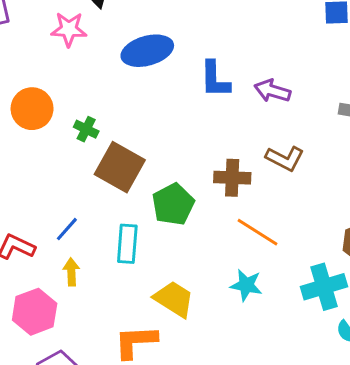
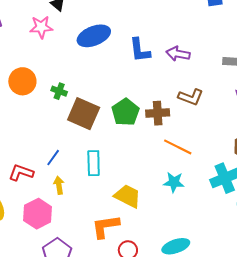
green pentagon: (173, 204) -> (126, 112), moved

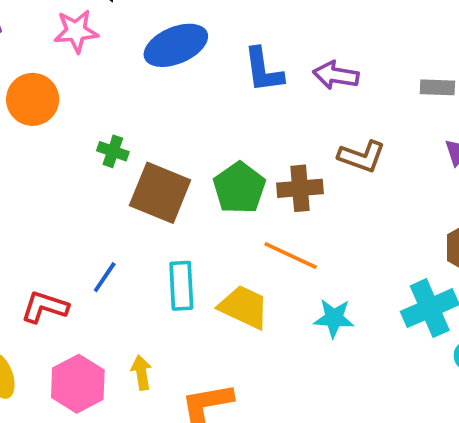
orange circle: (22, 81) -> (33, 99), moved
orange line: (178, 147) -> (291, 256), moved
yellow arrow: (59, 185) -> (141, 373), moved
yellow trapezoid: (128, 196) -> (244, 307), moved

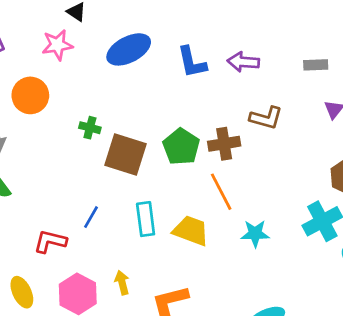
orange line: (291, 256) -> (221, 192), turned 42

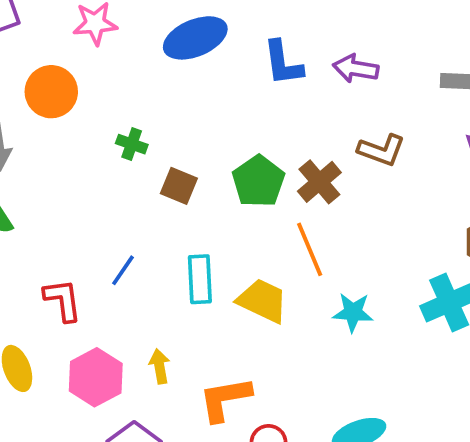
brown cross: (224, 144) -> (319, 182), turned -36
brown square: (125, 154) -> (179, 186), size x0.6
red L-shape: (50, 241) -> (63, 300), turned 64

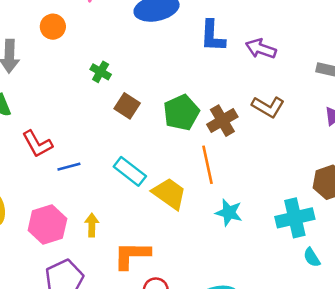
orange circle: (51, 92) -> (53, 27), size x0.7
blue line: (123, 270) -> (69, 167), moved, turned 30
cyan rectangle: (200, 279) -> (130, 171), turned -60
red L-shape: (63, 300) -> (37, 144), moved, turned 148

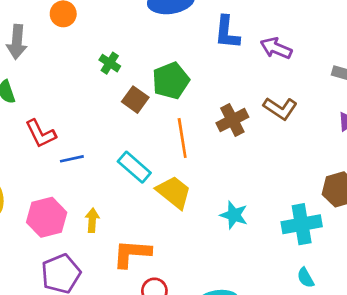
green pentagon: (181, 113) -> (171, 81), moved
orange line: (207, 165) -> (182, 138), moved
cyan semicircle: (312, 257) -> (306, 278), moved

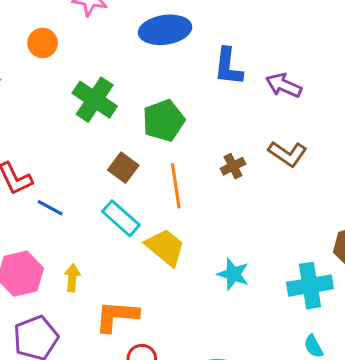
green cross: (110, 63) -> (95, 100), size x1.8
brown square: (135, 100) -> (123, 168), moved
brown cross: (232, 120) -> (233, 166), size x0.7
blue line: (72, 159) -> (50, 208), turned 40

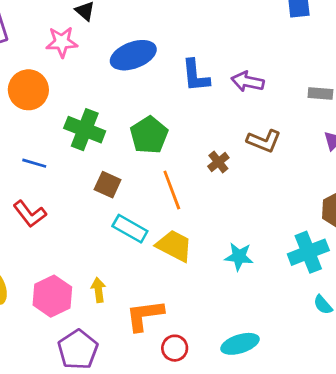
orange circle: (43, 43) -> (28, 90), size x1.5
brown square: (123, 168) -> (108, 185), moved
blue line: (50, 208) -> (34, 163), moved

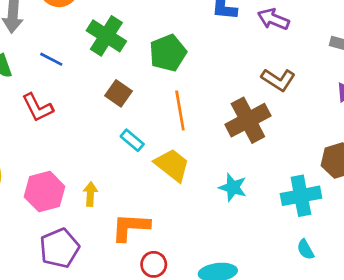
brown cross: (218, 162) -> (248, 120), moved, size x2.0
cyan rectangle: (130, 229) -> (132, 140), size x0.7

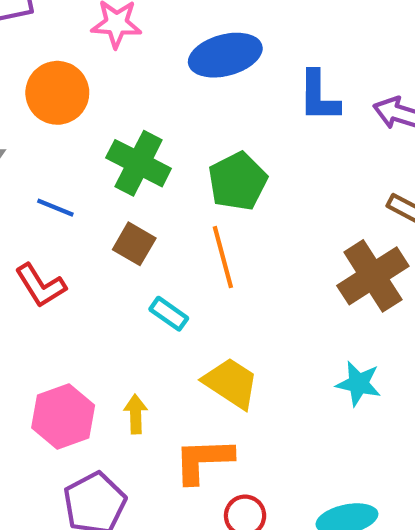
brown square: (118, 93) -> (134, 244), moved
orange line: (180, 110) -> (223, 257), moved
cyan rectangle: (132, 140) -> (169, 314), moved
yellow trapezoid: (172, 165) -> (231, 383), moved

